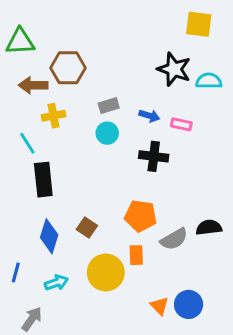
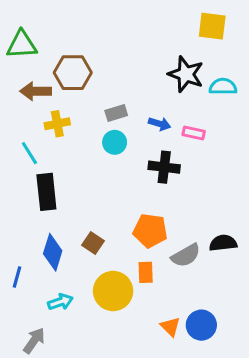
blue line: (16, 272) -> (17, 277), moved

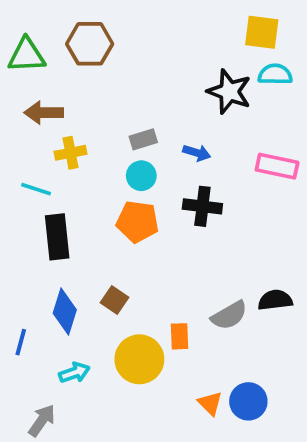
brown hexagon: (73, 73) -> (90, 44), moved
cyan semicircle: (223, 87) -> (275, 74), moved
pink rectangle: (194, 133) -> (277, 166), moved, size x1.5
cyan line: (29, 153) -> (36, 189), turned -40
orange pentagon: (150, 231) -> (137, 222), moved

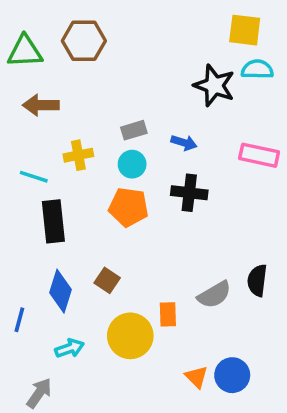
yellow cross: (71, 153) -> (78, 155), moved
black semicircle: (275, 300) -> (257, 280), turned -76

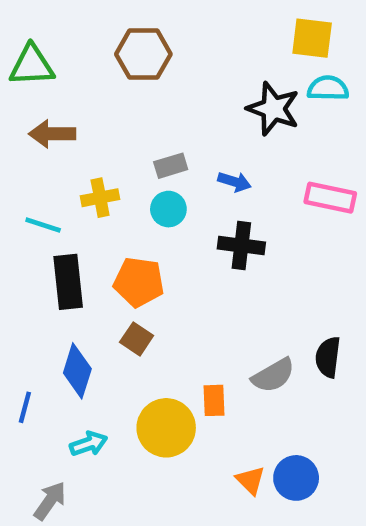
brown hexagon: (84, 41) -> (143, 54), moved
orange pentagon: (128, 207) -> (139, 282), moved
brown square: (107, 280) -> (137, 339), moved

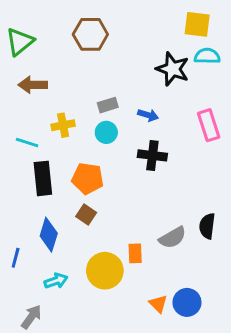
green triangle: (32, 65) -> (20, 42), turned -36
pink rectangle: (330, 198) -> (209, 125), turned 60

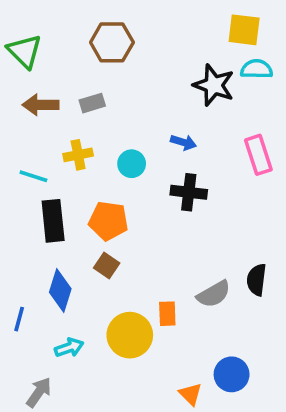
green triangle: (20, 42) -> (24, 51), turned -36
gray rectangle: (108, 105) -> (92, 103), moved
orange triangle: (158, 304) -> (191, 394), moved

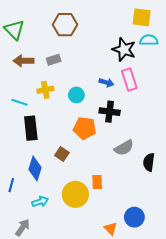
pink rectangle: (258, 155) -> (129, 79), moved
orange pentagon: (108, 221) -> (85, 128), moved
gray semicircle: (214, 294) -> (124, 148), moved

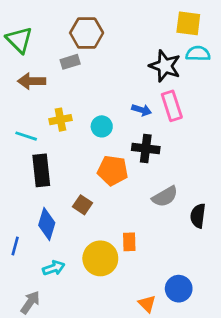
gray rectangle: (54, 60) -> (70, 62), moved

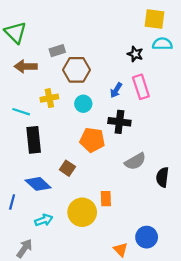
brown hexagon: (87, 33) -> (76, 70), moved
black star: (165, 66) -> (135, 54), size x0.6
blue arrow: (142, 110) -> (116, 90), turned 105
blue diamond: (47, 224) -> (38, 184), turned -65

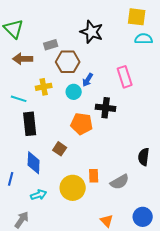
black star: (135, 54) -> (92, 32), moved, size x1.6
blue arrow: (116, 90) -> (88, 80), moved
gray semicircle: (135, 161) -> (120, 182), moved
blue diamond: (38, 184) -> (34, 163), turned 50
blue circle: (147, 237) -> (143, 217), moved

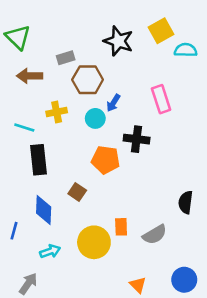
yellow square: (137, 17) -> (161, 31), moved, turned -36

